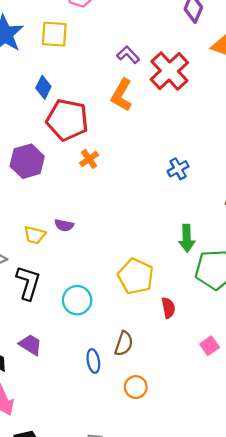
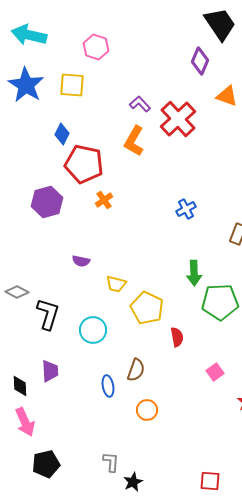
yellow trapezoid: (35, 235) -> (116, 284), moved
purple trapezoid: (30, 345) -> (50, 371), turned 55

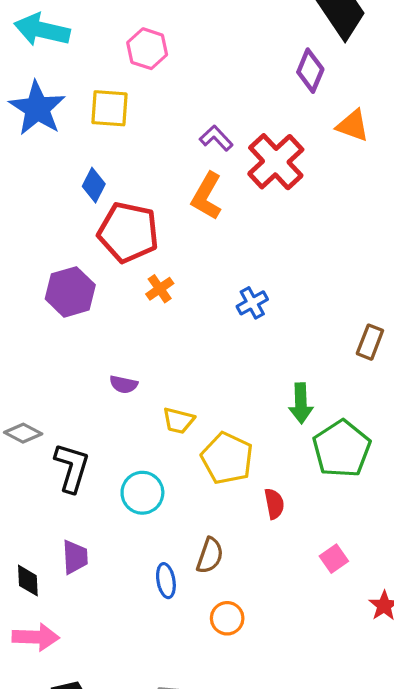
blue cross: (186, 209) -> (252, 303), moved
green pentagon: (220, 302) -> (342, 449), turned -30
pink arrow: (25, 422) -> (36, 637), turned -64

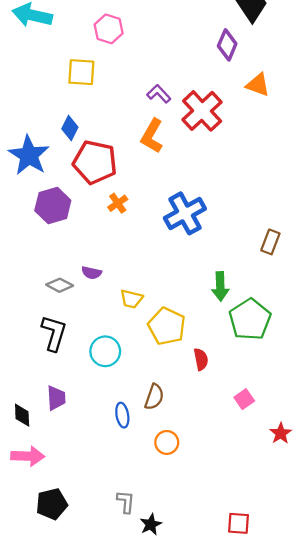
blue star: (37, 108) -> (29, 155), moved
blue cross: (252, 303) -> (185, 213), size x1.8
gray diamond: (23, 433) -> (60, 285), moved

